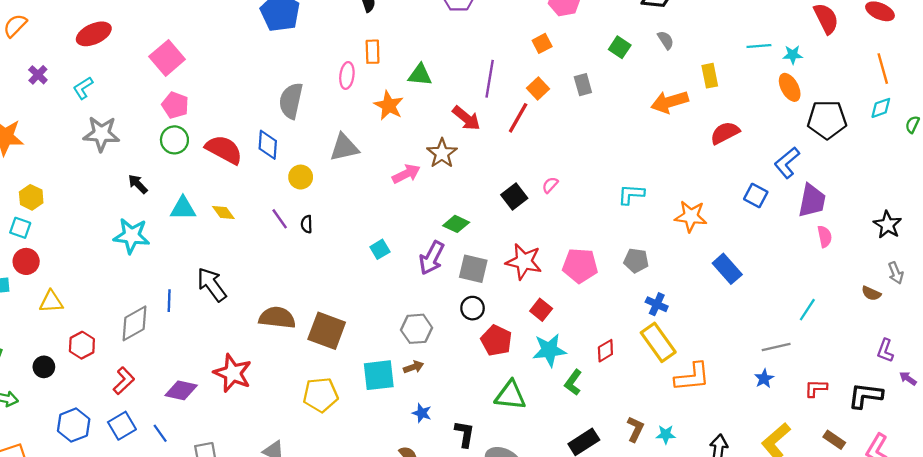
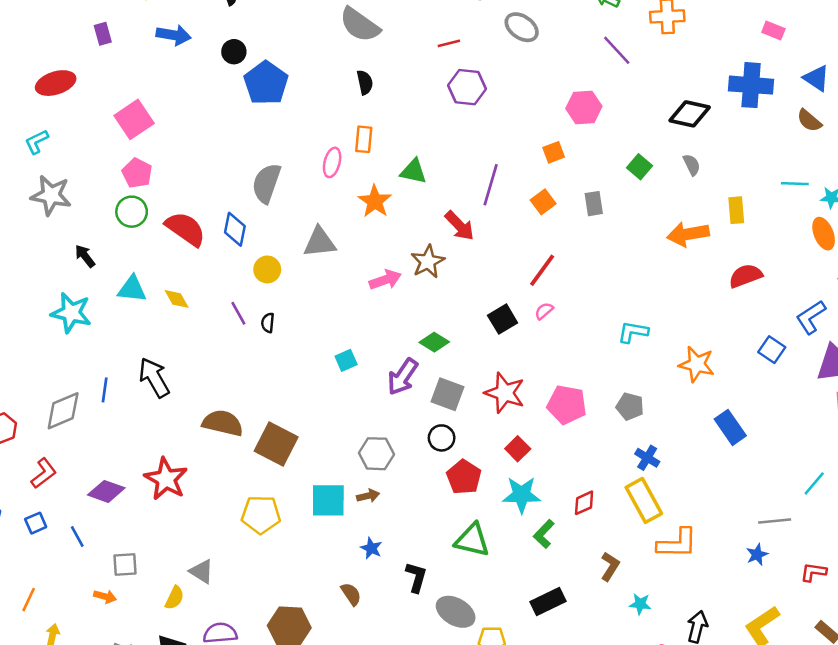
red line: (518, 118) -> (542, 270), moved
blue square: (122, 426) -> (36, 523), size x0.7
brown L-shape: (635, 429) -> (610, 566), moved

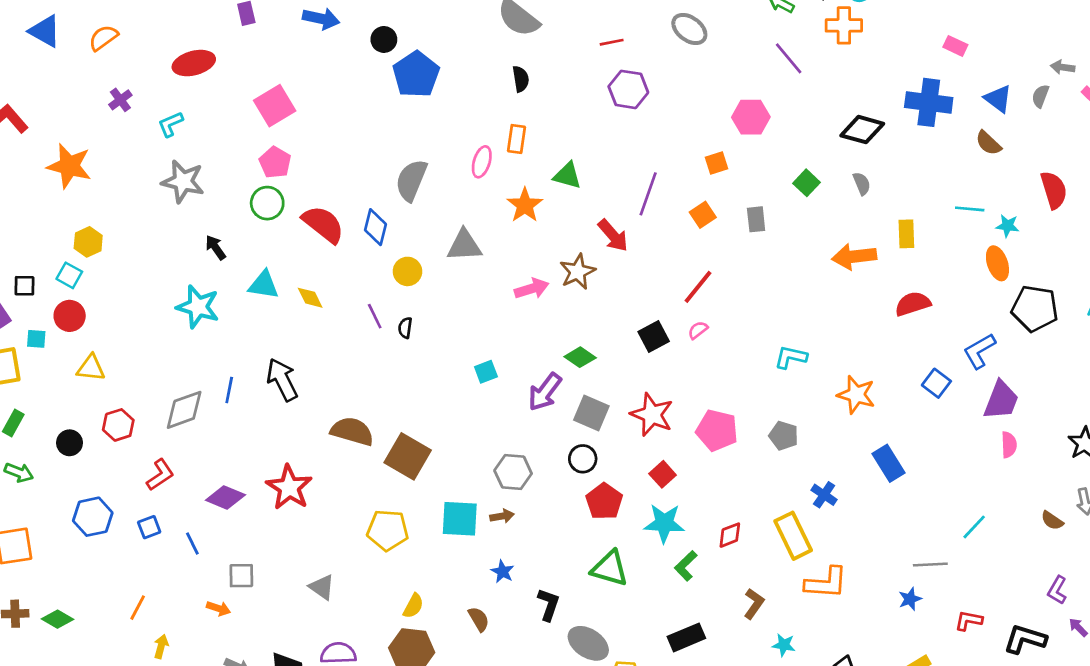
blue cross: (647, 458) -> (824, 495), moved
yellow semicircle: (175, 598) -> (413, 606), moved

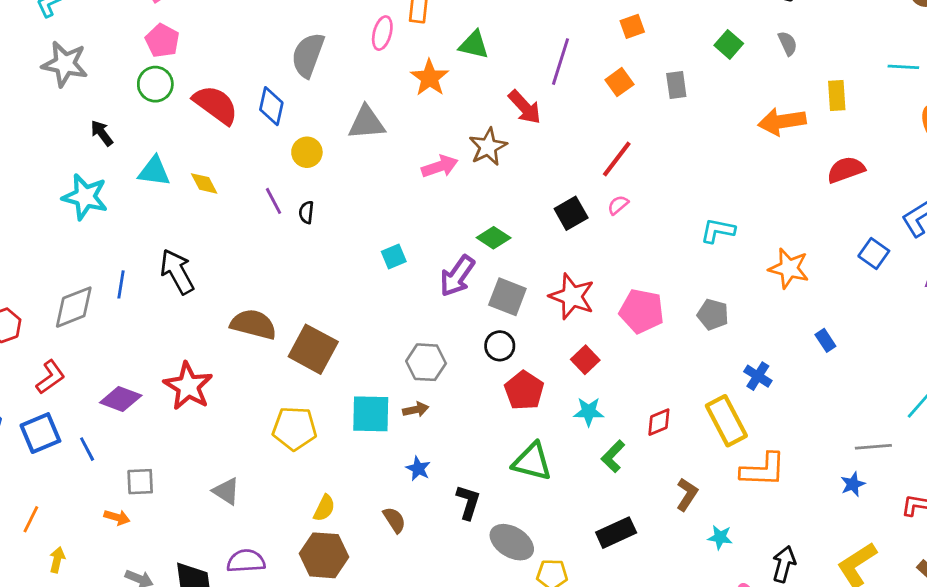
blue rectangle: (888, 463) -> (825, 340), size x0.6
cyan star: (664, 523) -> (589, 412), size x0.7
blue square: (149, 527) -> (40, 433), size x1.6

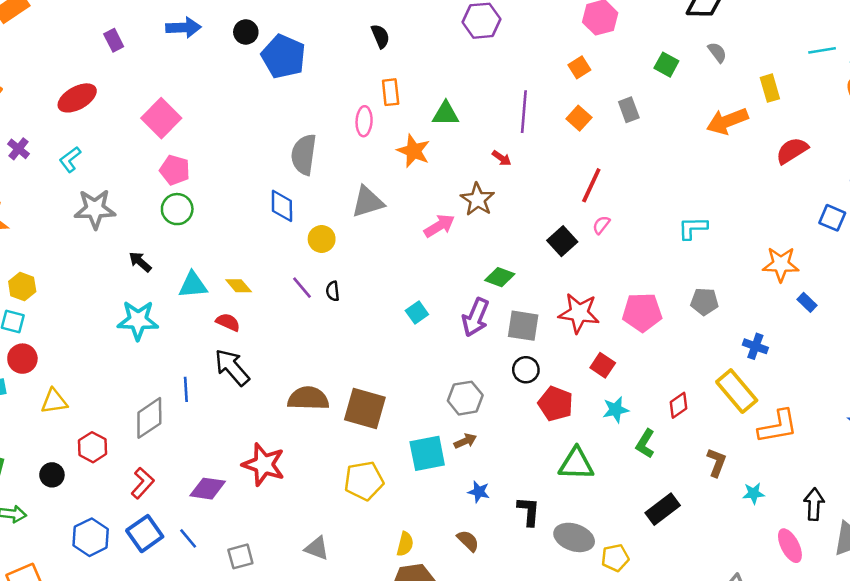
red semicircle: (216, 105) -> (228, 322), moved, size x0.6
red arrow: (525, 107) -> (502, 158), size x0.6
orange star: (789, 268) -> (781, 264), moved

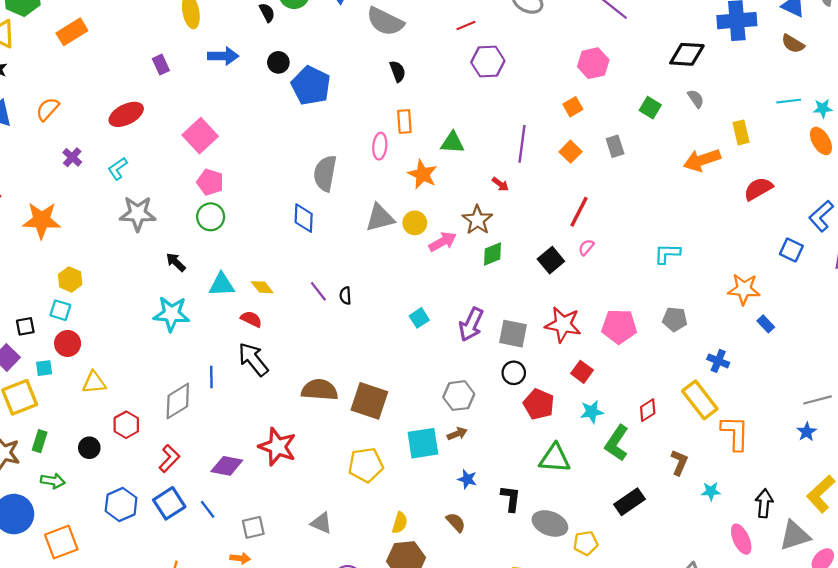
yellow circle: (322, 239) -> (415, 223), moved
green diamond: (500, 277) -> (492, 254), moved, turned -45
orange L-shape: (778, 427) -> (735, 433), turned -81
green L-shape: (645, 444) -> (617, 443), size x1.4

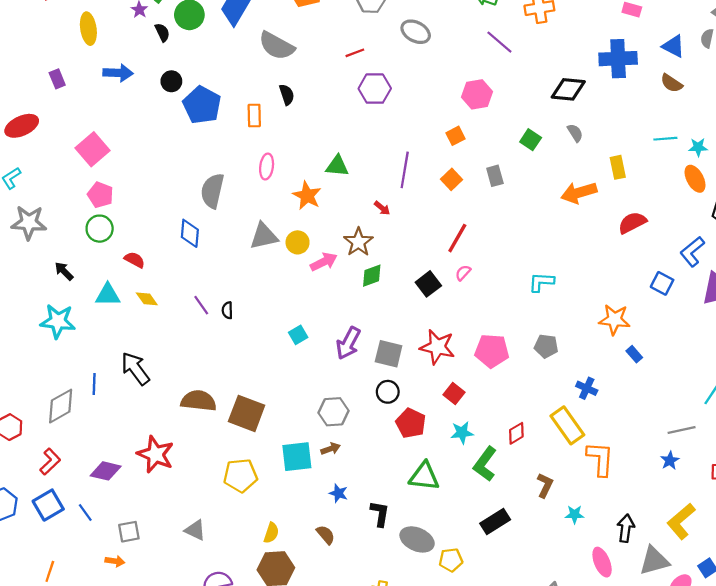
orange rectangle: (404, 121) -> (254, 115), moved
red semicircle: (251, 319) -> (135, 260), moved

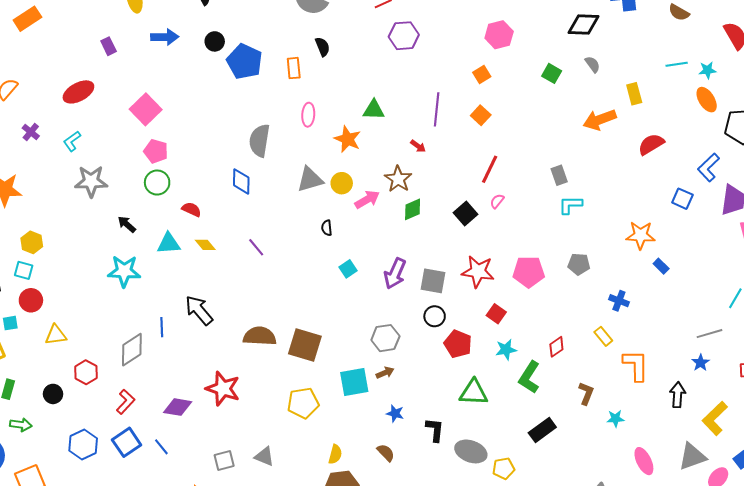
gray rectangle: (495, 176) -> (559, 175), moved
black semicircle: (227, 310) -> (327, 228), moved
yellow rectangle: (567, 425) -> (603, 336), size x0.6
black arrow: (626, 528) -> (678, 395), moved
gray square: (129, 532) -> (224, 460), moved

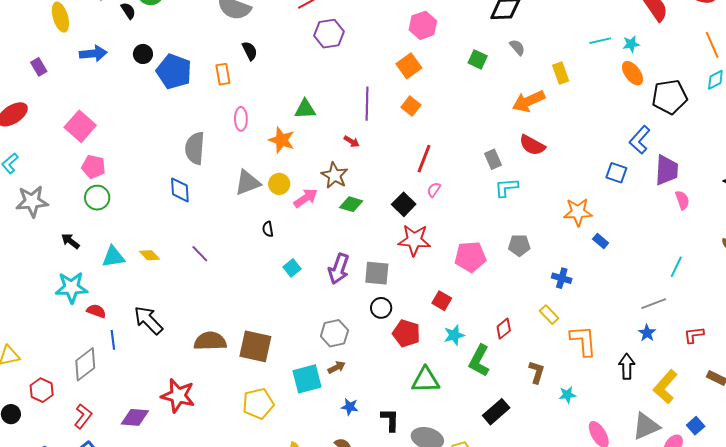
orange square: (482, 75) -> (409, 66), size x1.4
red semicircle: (651, 144) -> (532, 145), moved, turned -116
red semicircle: (192, 209) -> (96, 311), moved
green diamond: (413, 209) -> (351, 204), turned 45
red star: (478, 272) -> (414, 240), moved

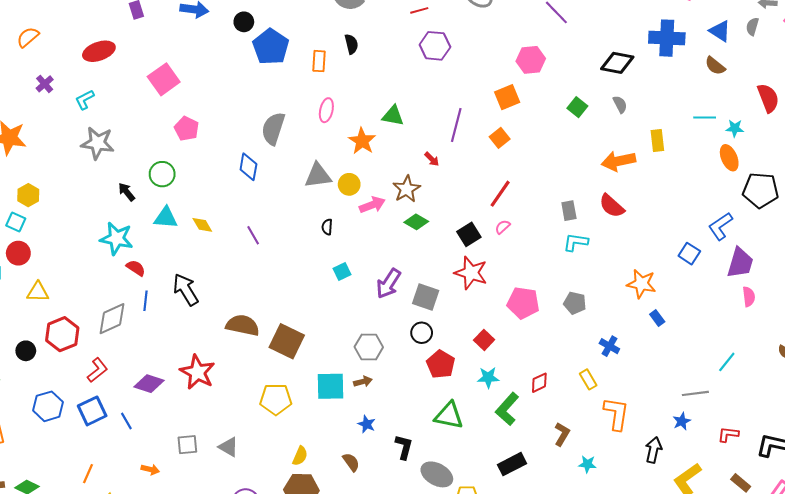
pink pentagon: (93, 167) -> (187, 129), moved
green circle: (97, 198) -> (162, 174), moved
red hexagon: (42, 390) -> (62, 334), size x1.4

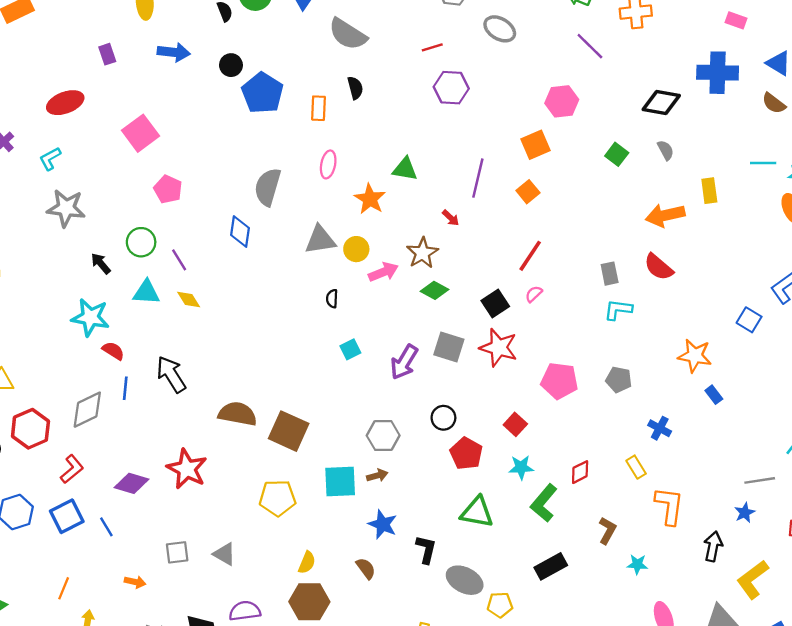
purple line: (253, 235) -> (179, 260), moved
gray square: (426, 297) -> (449, 347), moved
blue star: (367, 424) -> (383, 524), size x1.4

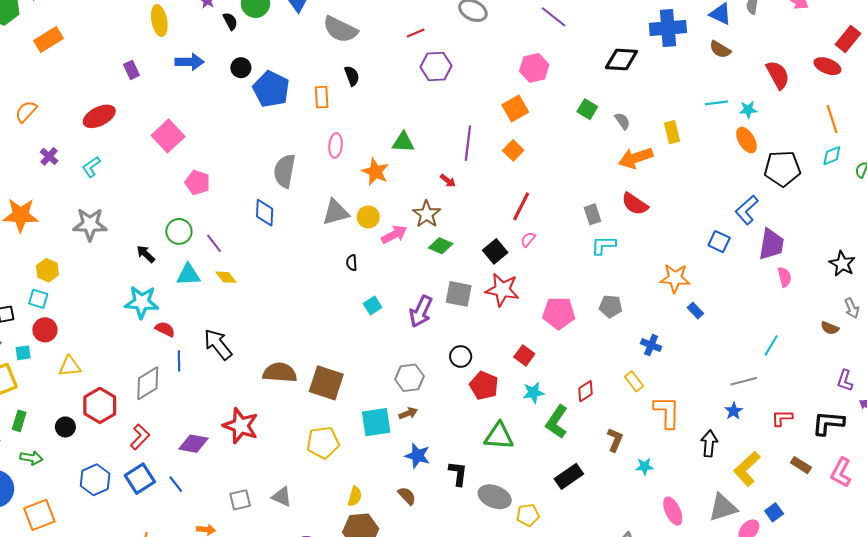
gray semicircle: (666, 150) -> (622, 121), moved
gray star: (66, 208) -> (90, 224), moved

